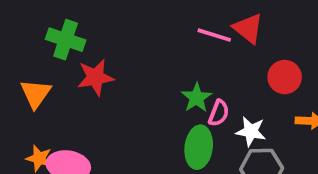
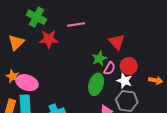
red triangle: (248, 28) -> (117, 42), moved
pink line: (214, 35) -> (76, 24), moved, turned -36
red circle: (285, 77) -> (129, 66), moved

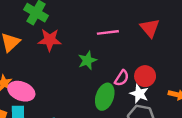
pink line: (76, 24) -> (108, 32), moved
red triangle: (117, 42) -> (150, 28), moved
green star: (99, 59) -> (87, 60), moved

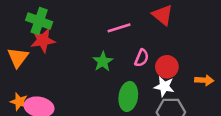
red star: (50, 40) -> (43, 40), moved
pink semicircle: (122, 78) -> (142, 58), moved

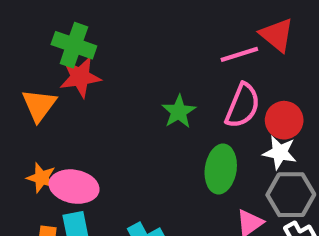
pink line: (119, 28) -> (239, 54), moved
pink semicircle: (142, 58) -> (243, 106), size x1.5

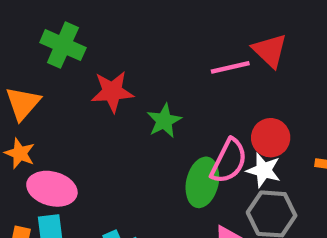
red star: (80, 77) -> (112, 92), moved
pink semicircle: (243, 106) -> (229, 161), moved
orange star: (41, 178) -> (20, 153), moved

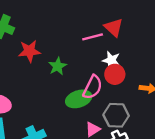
white star: (264, 170) -> (111, 60), moved
green ellipse: (202, 182) -> (79, 99), turned 60

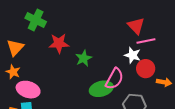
pink line: (93, 37) -> (146, 41), moved
red circle: (115, 74) -> (146, 69), moved

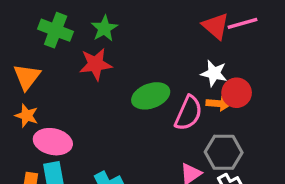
pink line: (146, 41) -> (242, 23), moved
green star: (84, 58) -> (104, 28), moved
orange arrow: (164, 82) -> (218, 104), moved
green ellipse: (101, 89) -> (151, 96), moved

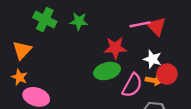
pink line: (242, 23) -> (140, 24), moved
green star: (104, 28) -> (79, 21), turned 30
red star: (96, 64) -> (115, 48), moved

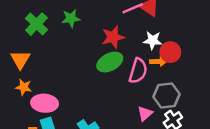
green cross: (45, 19) -> (36, 24), turned 30

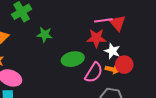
green star: (71, 18) -> (45, 35), moved
red star: (113, 37) -> (96, 38), moved

